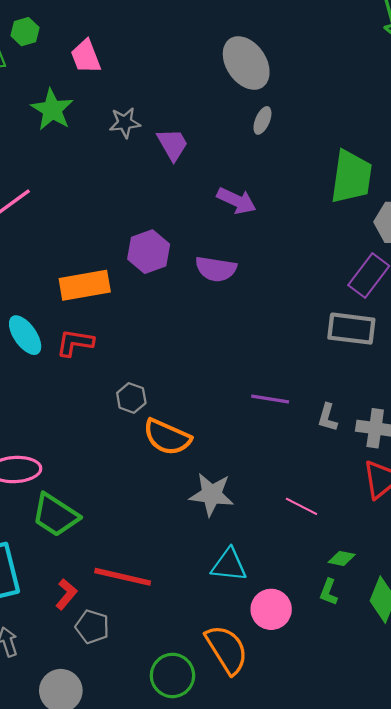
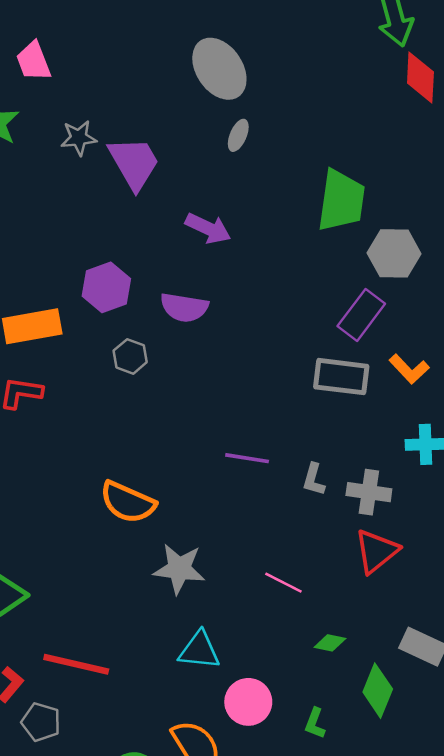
purple trapezoid: (172, 144) -> (134, 163), size x1.4
gray hexagon: (131, 398) -> (130, 356), moved
green L-shape: (329, 592) -> (315, 723), moved

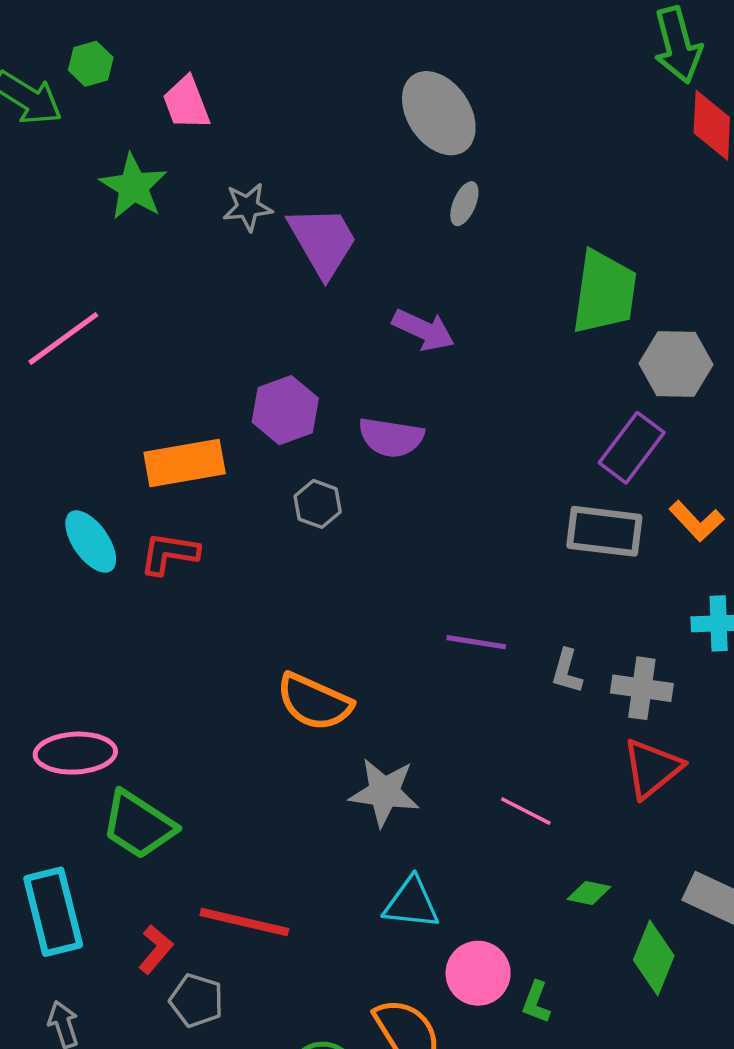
green L-shape: (315, 723) -> (536, 1002), moved

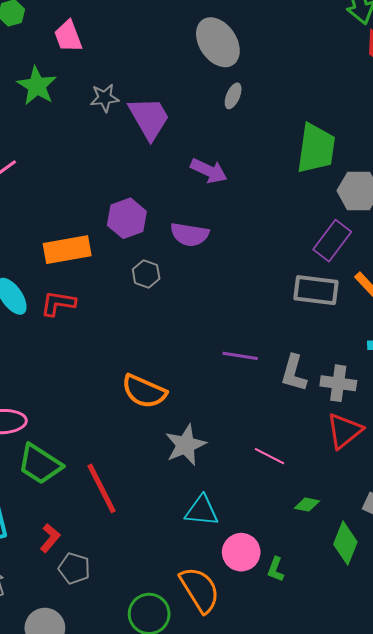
gray L-shape: (567, 671) -> (294, 373), size x1.4
gray star: (384, 792) -> (186, 445), turned -30
red line: (244, 922) -> (102, 488), moved, turned 50

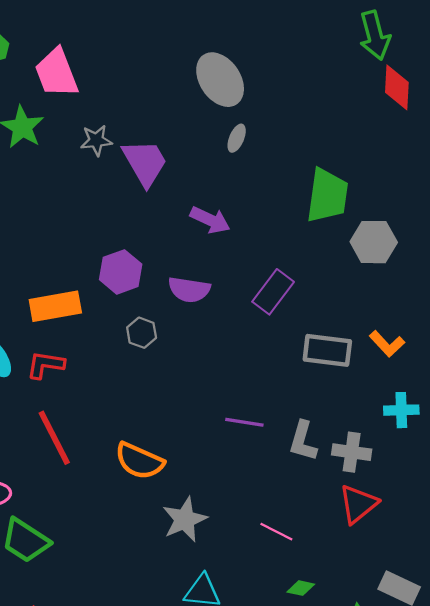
pink trapezoid: (68, 36) -> (56, 73), size x1.4
purple rectangle: (332, 241) -> (273, 292), moved
red line: (102, 488) -> (54, 438), moved
green diamond: (307, 505) -> (301, 588), moved

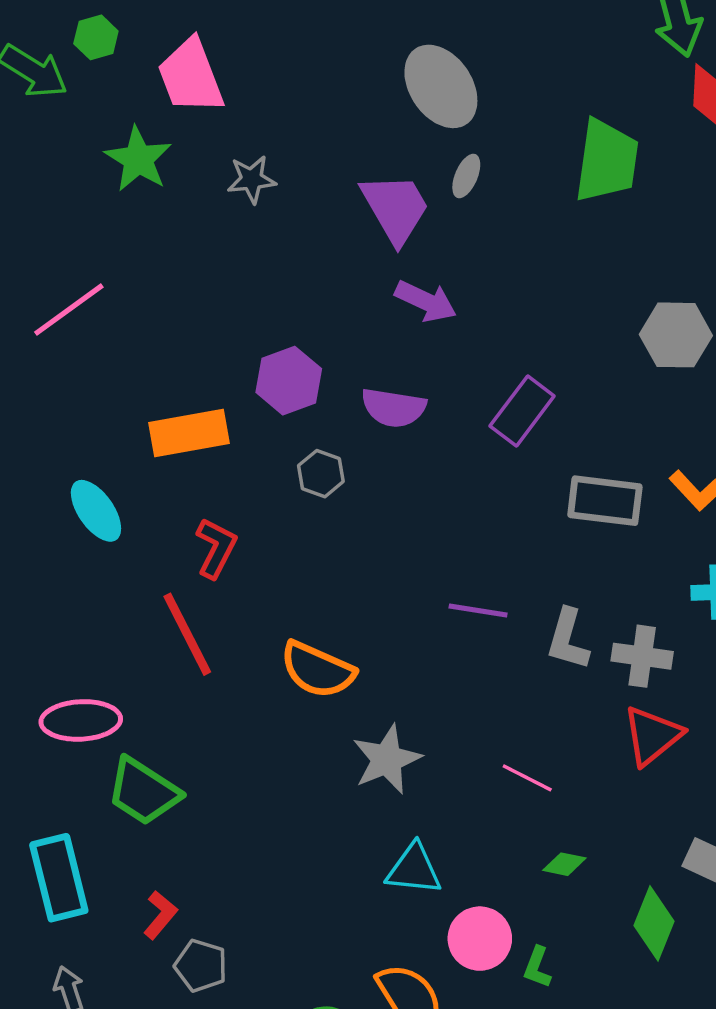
purple trapezoid: (145, 162) -> (395, 208), moved
green trapezoid: (327, 196) -> (607, 161), moved
red L-shape: (45, 365) -> (216, 548), moved, turned 108

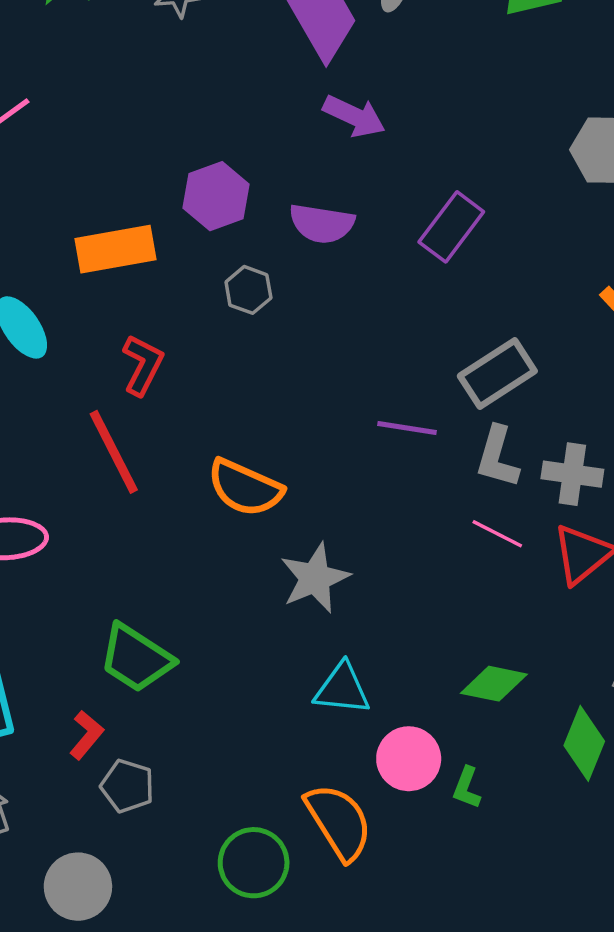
gray rectangle: (605, 501) -> (497, 373), moved, turned -40
pink line: (527, 778) -> (497, 534), moved
green trapezoid: (143, 791) -> (136, 658), moved
green diamond: (564, 864) -> (494, 684), size x1.5

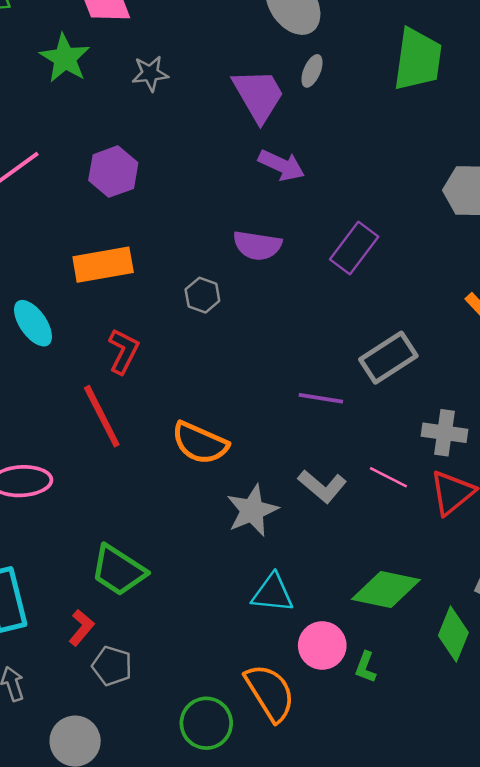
purple hexagon: (216, 196) -> (113, 172), moved
gray L-shape: (497, 457) -> (322, 486), moved, turned -66
green diamond: (494, 684) -> (386, 589), size x1.4

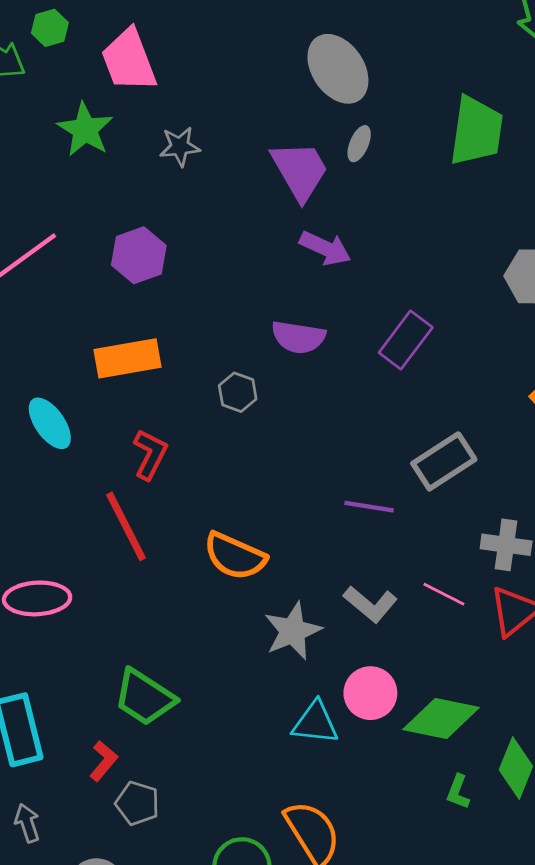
pink circle: (322, 645) -> (370, 693), moved
green L-shape: (366, 667) -> (458, 792), moved

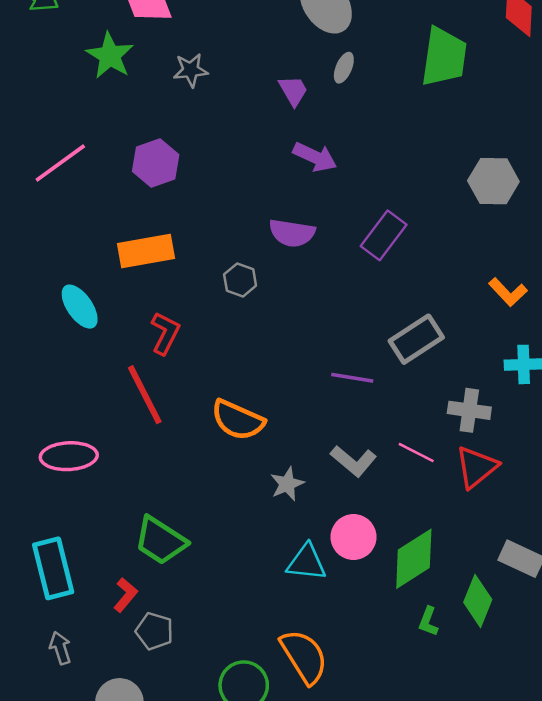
purple trapezoid: (300, 170) -> (293, 91), size x0.6
gray star: (293, 631) -> (287, 484), size x0.7
green diamond: (441, 719) -> (414, 559), turned -44

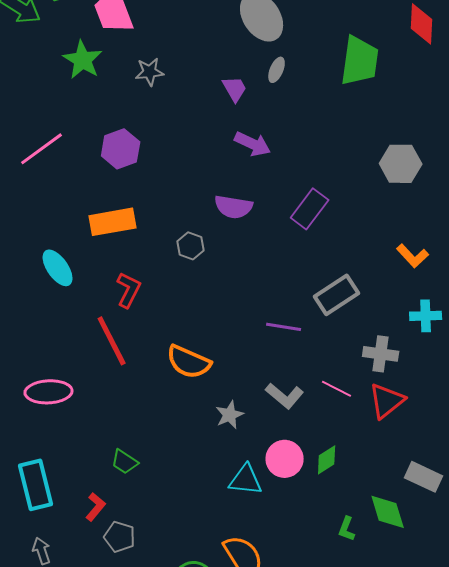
green trapezoid: (160, 541) -> (125, 462), size x0.6
green diamond: (414, 559) -> (327, 460), moved, size x0.6
green diamond: (478, 601) -> (388, 512), turned -39

